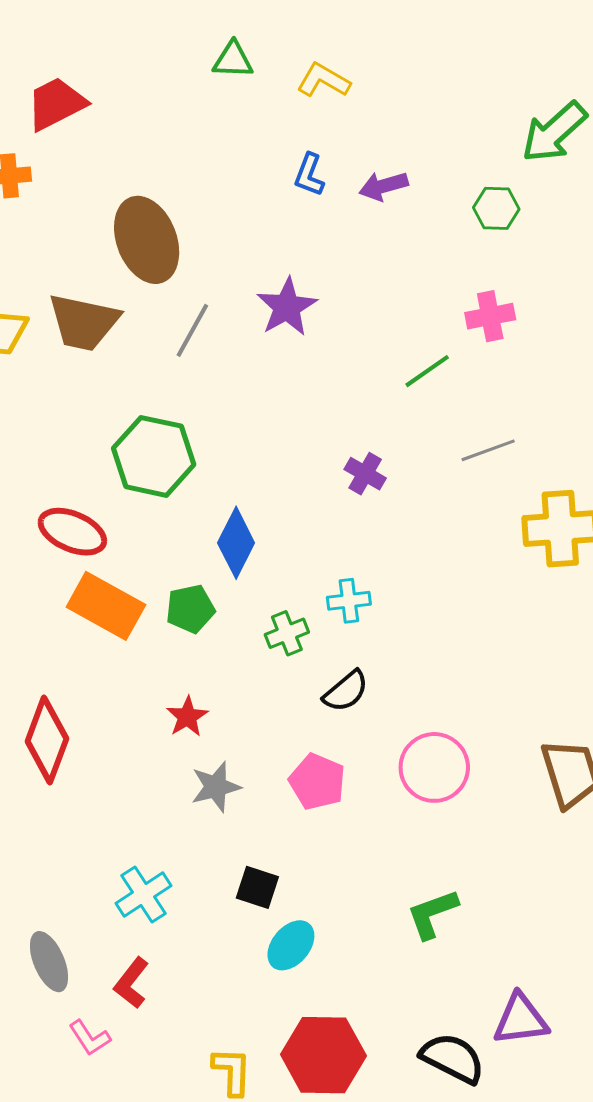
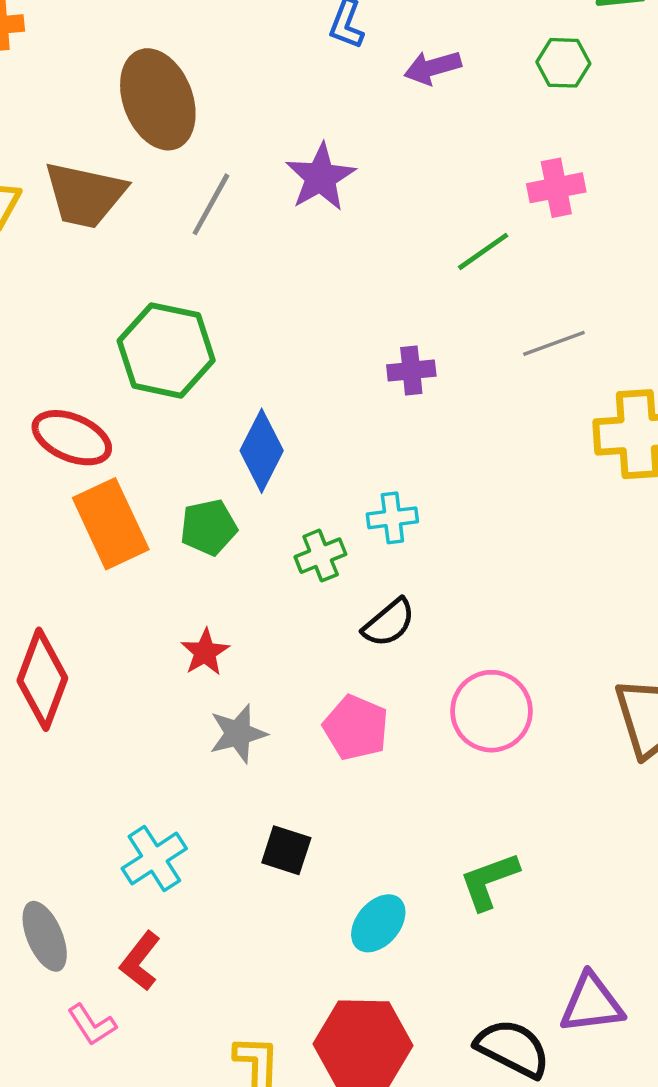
purple arrow: (383, 186) -> (433, 68), moved
purple cross: (365, 474) -> (411, 370), turned -36
orange rectangle: (106, 606) -> (111, 524), turned 36
cyan ellipse: (291, 945) -> (378, 923), moved

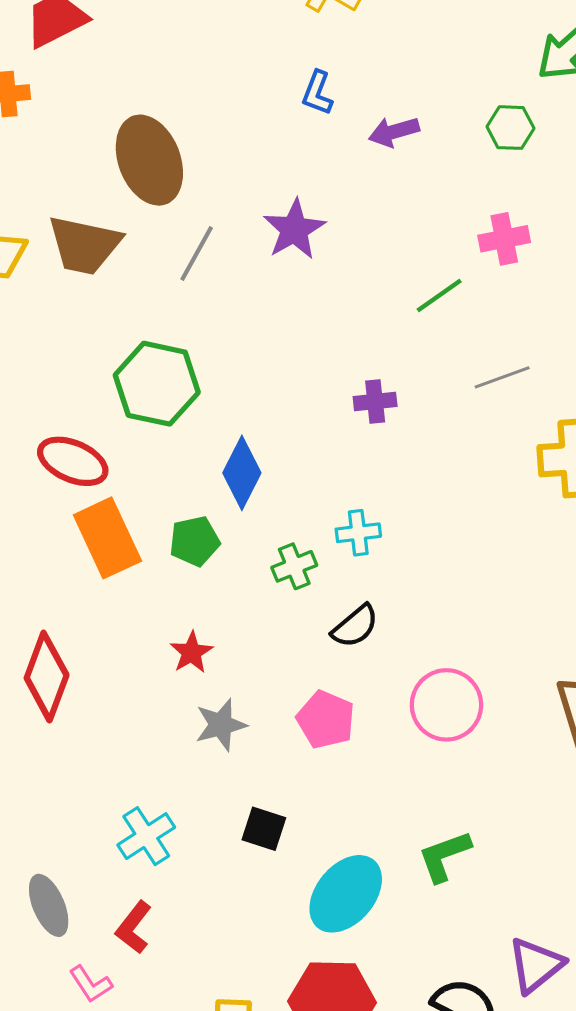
cyan ellipse: (378, 923) -> (346, 894), size x1.5
purple triangle: (592, 1004) -> (536, 965), turned -32

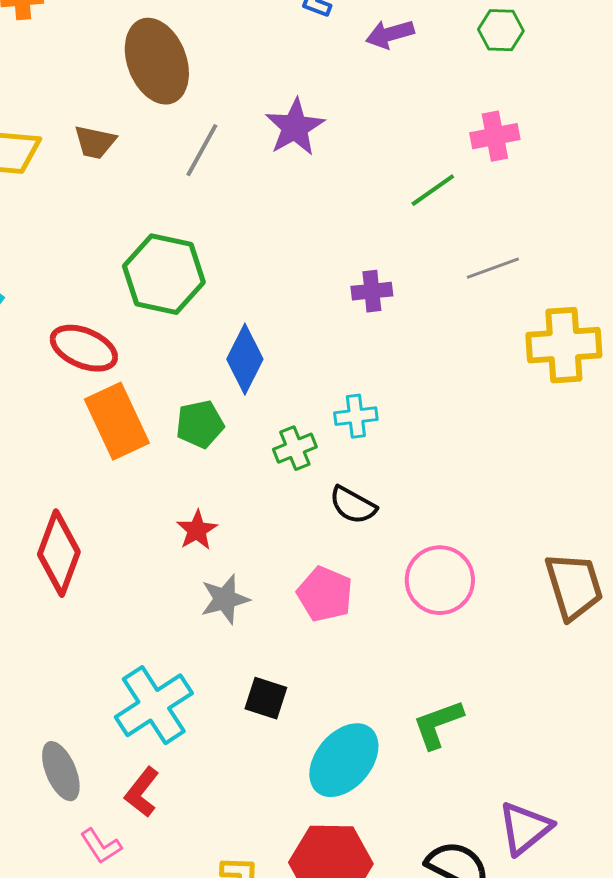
brown trapezoid: (84, 245) -> (95, 142), size x0.6
black semicircle: (355, 626) -> (353, 505), turned 69
cyan cross: (146, 836) -> (154, 705), size x1.4

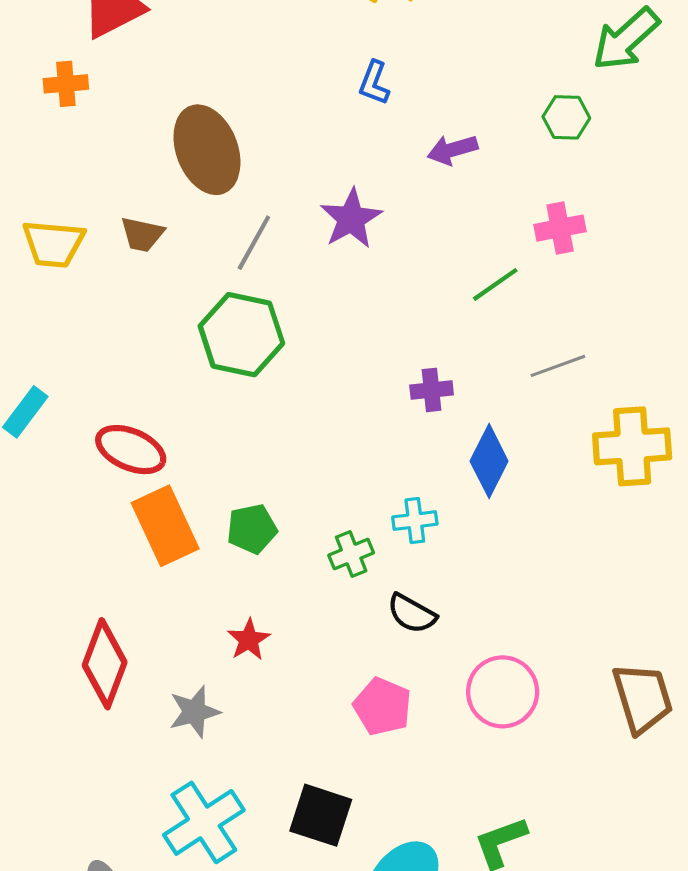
purple arrow: (390, 34) -> (452, 150), moved
green hexagon: (164, 274) -> (241, 335), moved
blue diamond: (245, 359) -> (489, 461), moved
gray star: (225, 599) -> (194, 712), moved
black square: (266, 698) -> (321, 815), size x1.4

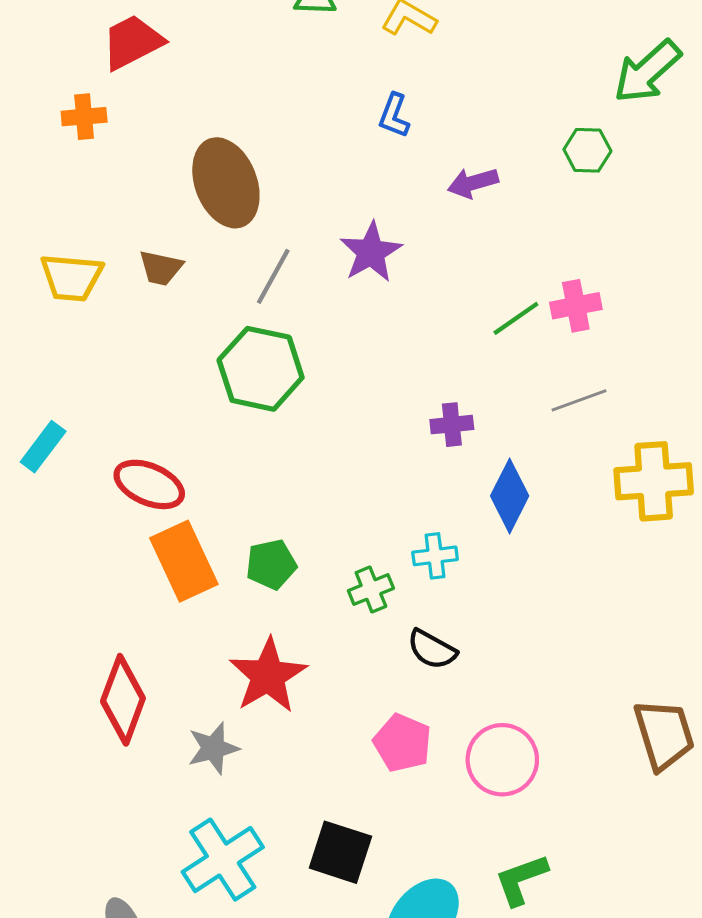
pink cross: (560, 228) -> (576, 306), moved
red star: (249, 640) -> (268, 676), size x1.8
pink circle: (503, 692) -> (502, 760), moved

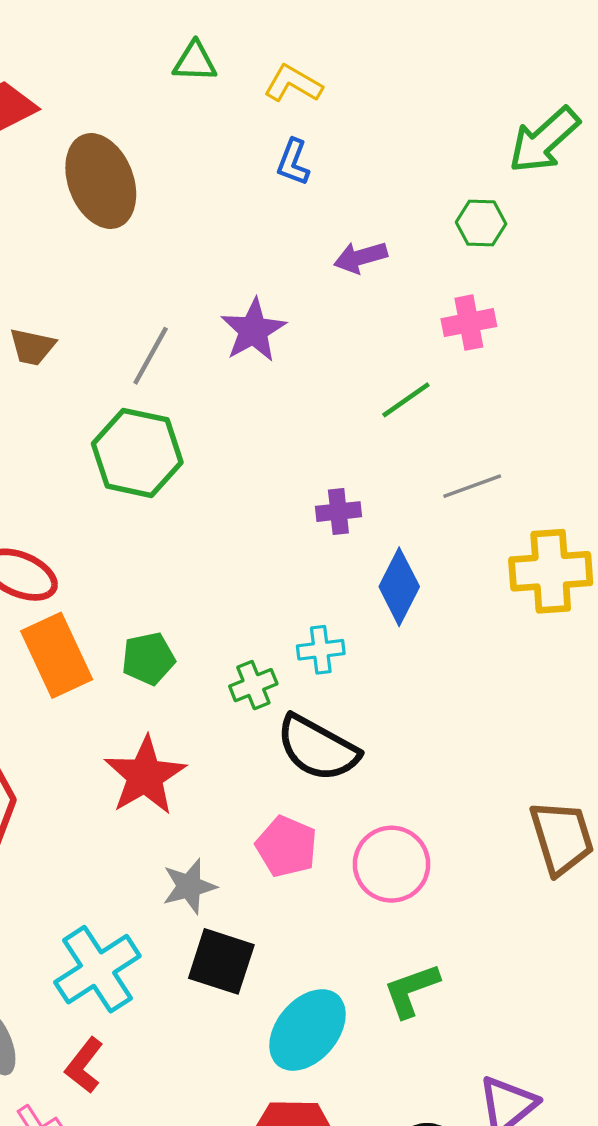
blue L-shape: (394, 116) -> (293, 162), moved
brown ellipse: (226, 183) -> (101, 181), moved
pink cross: (576, 306) -> (469, 323), moved
black semicircle: (432, 649) -> (317, 748), size x1.6
gray star: (213, 748) -> (189, 886), moved

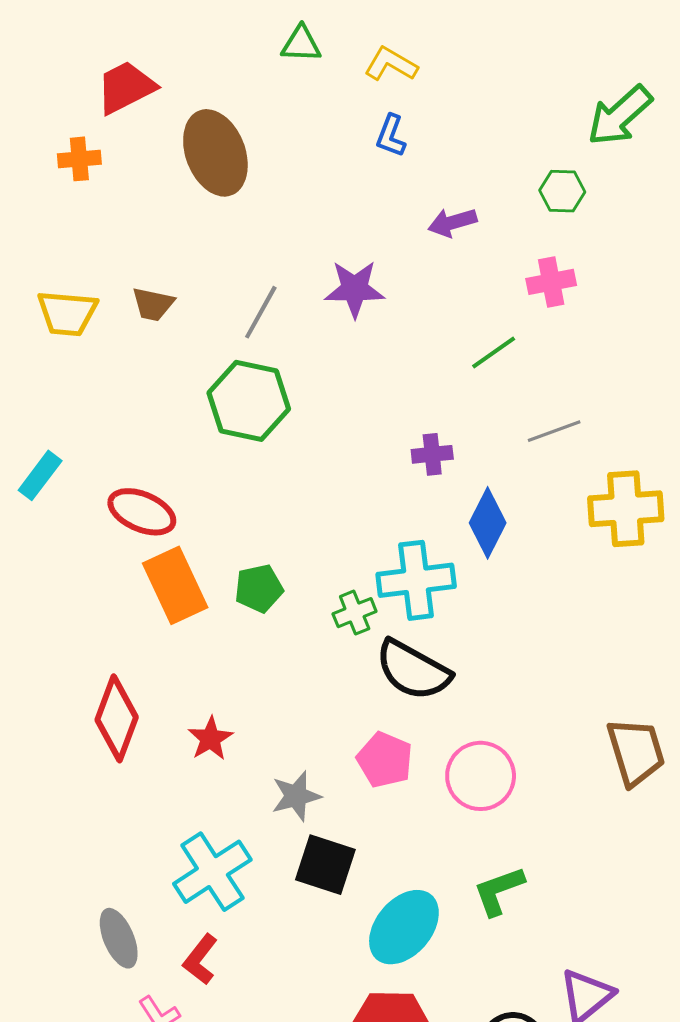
purple star: (253, 330) -> (355, 289), turned 30
cyan cross: (321, 650) -> (416, 580), size x1.8
red star: (145, 776) -> (210, 739), moved, size x0.6

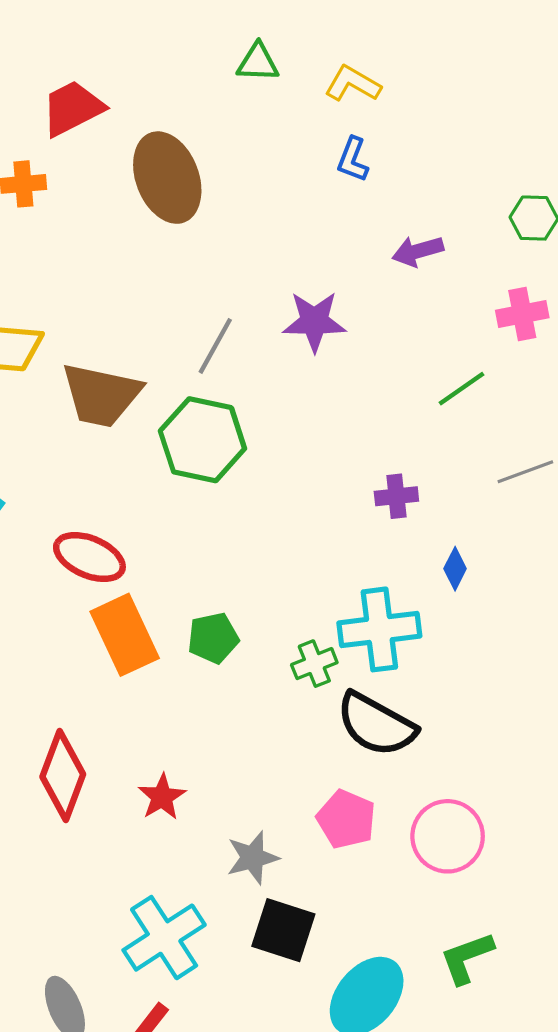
brown trapezoid: (153, 304) -> (101, 395), moved, size x1.8
blue diamond: (488, 523) -> (455, 569), size x0.6

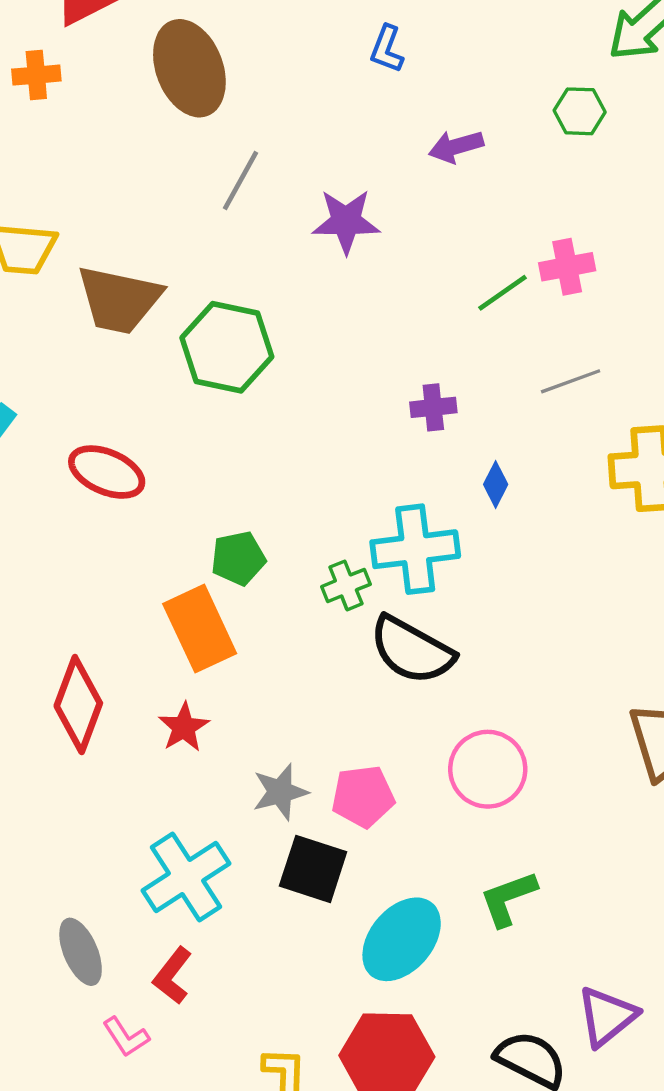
pink cross: (522, 314) -> (567, 267), moved
gray line: (215, 346) -> (240, 181), moved
orange rectangle: (125, 635) -> (200, 629), moved
pink pentagon: (346, 819) -> (363, 796), moved, turned -30

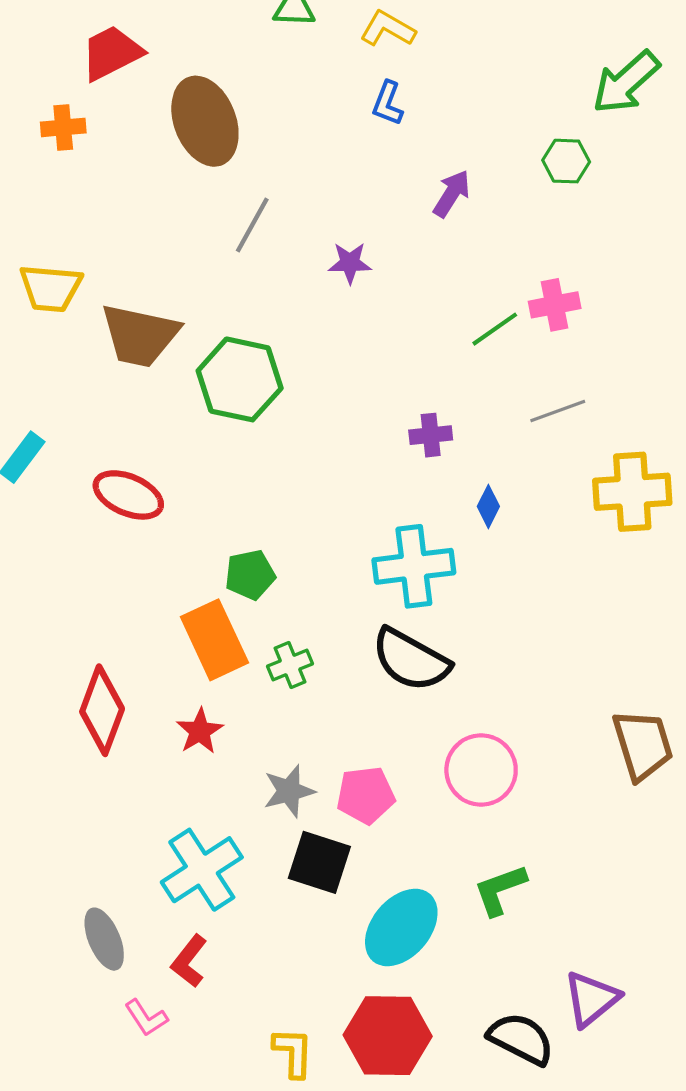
purple arrow: (456, 146) -> (452, 194), turned 138
purple star: (346, 221) -> (350, 263), size x0.7
green cross: (346, 585) -> (290, 665), moved

